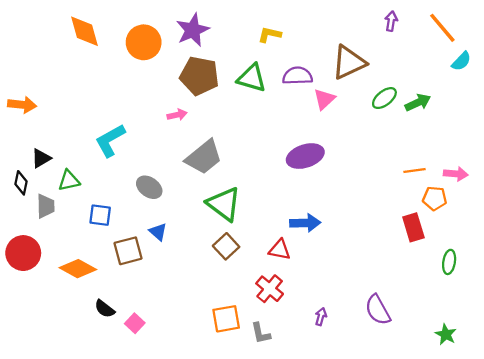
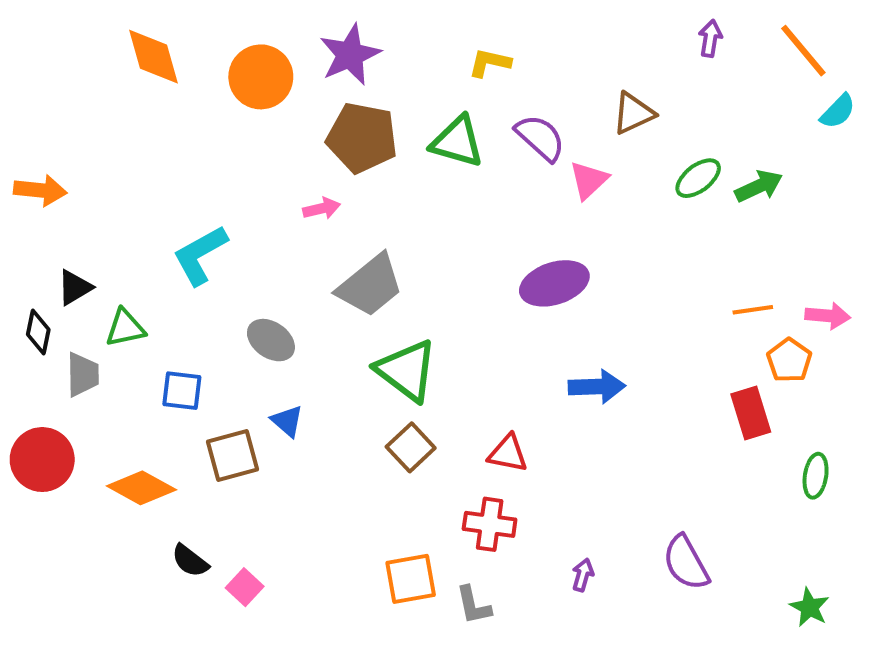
brown triangle: (349, 62) -> (633, 113), size x0.7
purple semicircle: (297, 76) -> (540, 138), turned 44
orange pentagon: (435, 198) -> (789, 360), turned 30
blue arrow: (305, 223) -> (597, 387), moved
red cross: (270, 289) -> (490, 524), turned -32

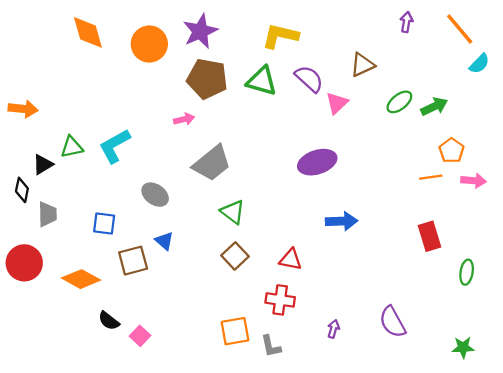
yellow L-shape: (490, 63) -> (280, 36), size x1.5
green triangle: (125, 328) -> (72, 147), moved
orange pentagon: (789, 360) -> (452, 151), moved
green triangle: (407, 370) -> (233, 212), size x0.7
green star: (809, 607) -> (463, 347), turned -30

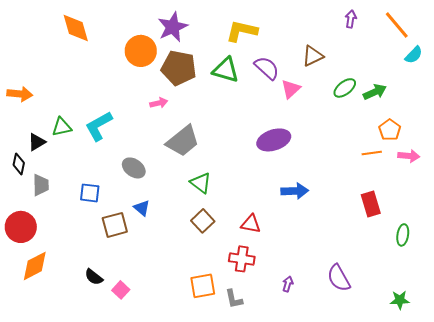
orange circle: (149, 44) -> (141, 51), moved
orange diamond: (81, 279) -> (35, 266), moved, turned -56

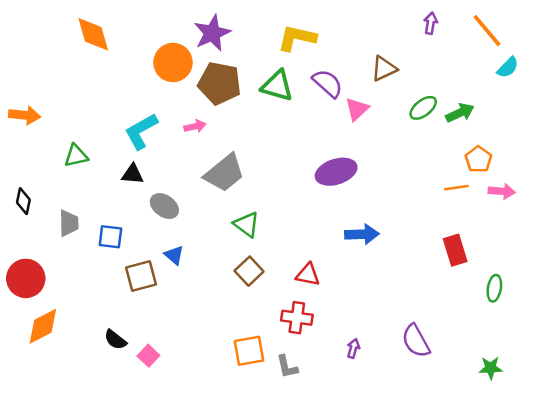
cyan L-shape: (99, 126) -> (141, 131), moved
black triangle: (37, 142) -> (132, 174), moved, turned 36
gray trapezoid: (41, 185) -> (69, 223), moved

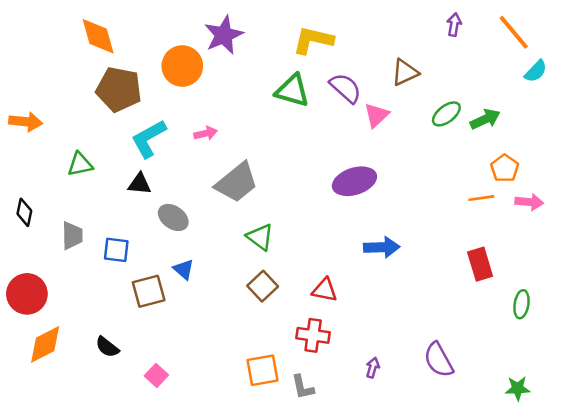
brown pentagon: (220, 83) -> (119, 89), moved
black semicircle: (115, 340) -> (107, 347), moved

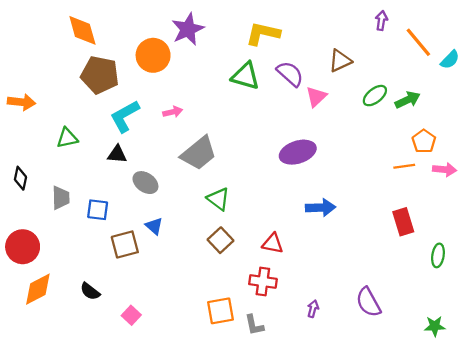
orange line: (514, 32) -> (418, 42), moved

